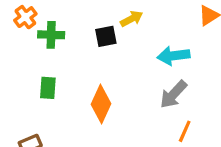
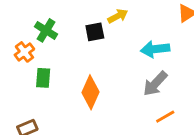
orange cross: (25, 17) -> (24, 52), moved
green cross: (51, 35) -> (46, 30), turned 30
orange line: (185, 131) -> (165, 117), turned 36

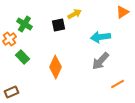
green rectangle: (43, 78) -> (22, 57), turned -48
orange line: (165, 117) -> (117, 84), moved

